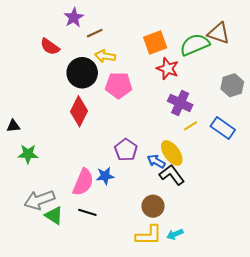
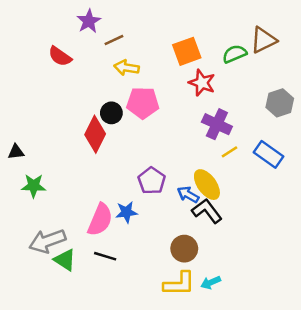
brown triangle: (219, 33) -> (263, 40), turned -45
green semicircle: (195, 45) -> (235, 54), size x0.7
black circle: (82, 73) -> (111, 113), moved, size x0.6

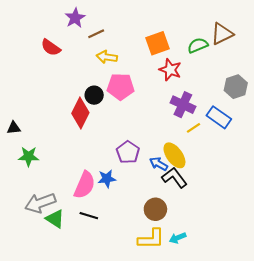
blue rectangle: (268, 154) -> (219, 117), moved

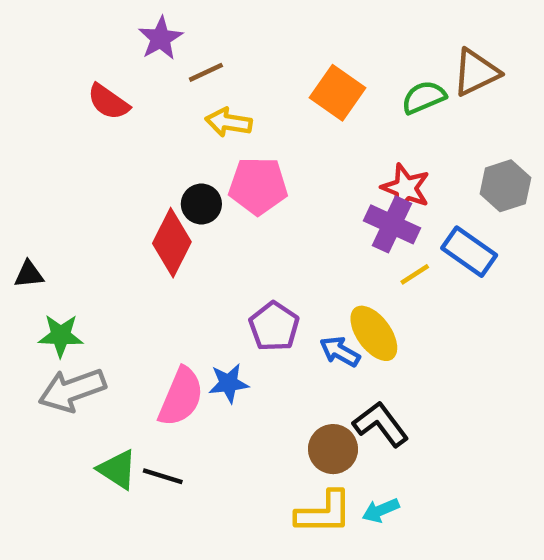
orange square: (158, 43) -> (338, 93), turned -35
red star: (170, 70) -> (406, 188), moved
black L-shape: (174, 178) -> (381, 424), moved
gray arrow: (40, 203) -> (72, 390), moved
black line: (89, 216) -> (163, 476), moved

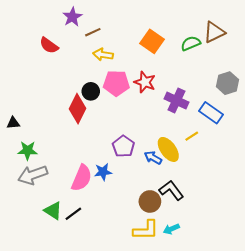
red star: (406, 188) -> (145, 82), moved
yellow line: (415, 274) -> (192, 136), moved
black line: (163, 476) -> (73, 214), turned -54

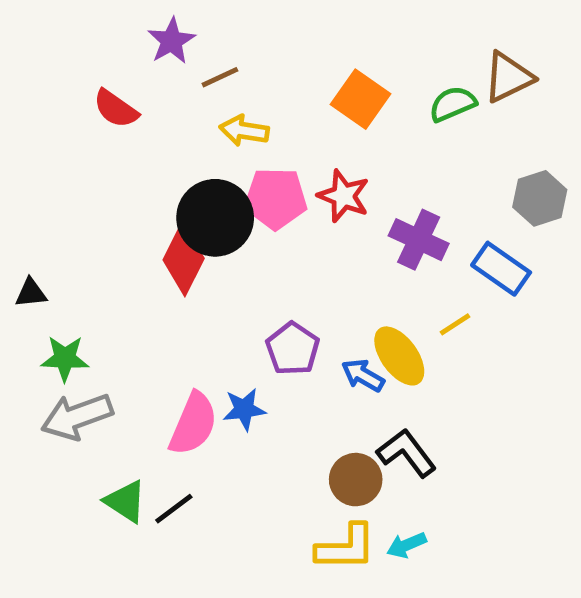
black circle: (91, 91) -> (215, 218), size x1.8

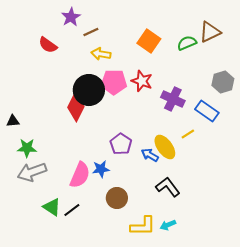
brown circle: (356, 480) -> (117, 198), moved

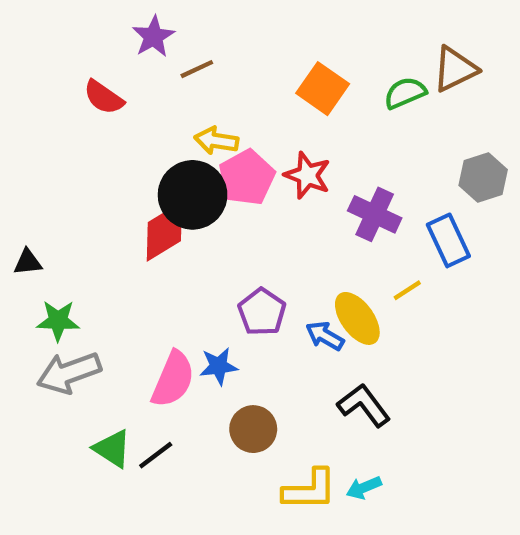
yellow arrow: (101, 54) -> (216, 141), moved
pink pentagon: (114, 82) -> (247, 178), turned -30
red diamond: (76, 107) -> (164, 232), turned 32
blue rectangle: (207, 111) -> (448, 240), turned 30

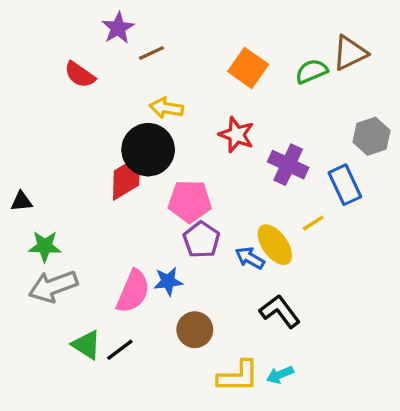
pink pentagon: (247, 178) -> (190, 201), moved, turned 30

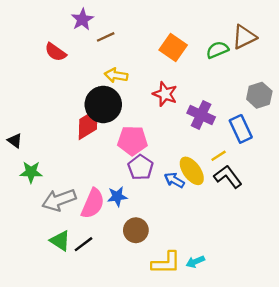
black triangle: (21, 201) -> (15, 141), turned 42
gray arrow: (53, 286) -> (59, 200), moved
black L-shape: (280, 311) -> (228, 177), moved

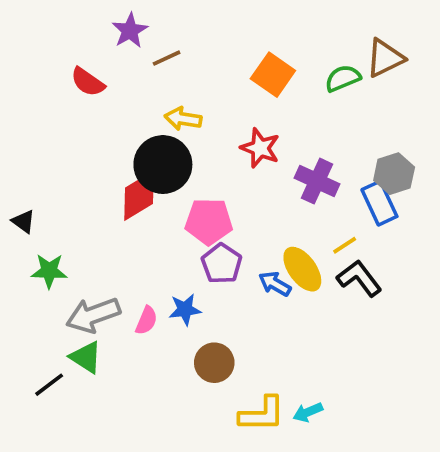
gray hexagon: (259, 95) -> (394, 174), moved
pink semicircle: (93, 203) -> (146, 320), size x0.6
green triangle: (60, 241) -> (86, 357), moved
black line: (83, 244) -> (49, 385), moved

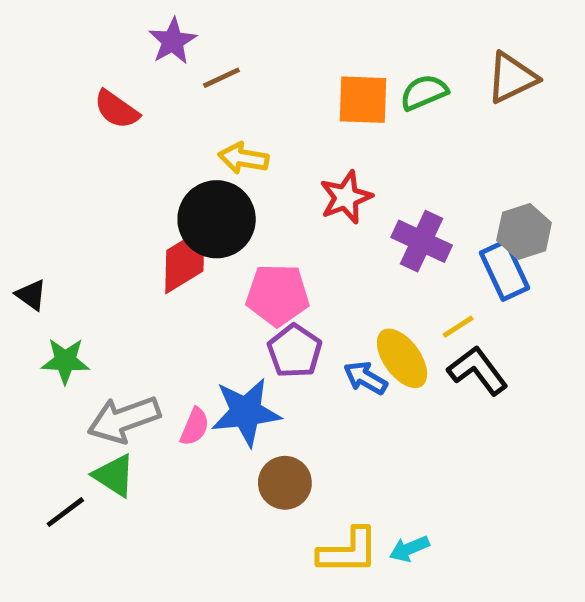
orange square: (273, 75) -> (363, 100), turned -33
green semicircle: (343, 78) -> (424, 92), moved
red star: (260, 148) -> (346, 197), turned 30
blue star: (185, 309) -> (246, 412), size x1.6

